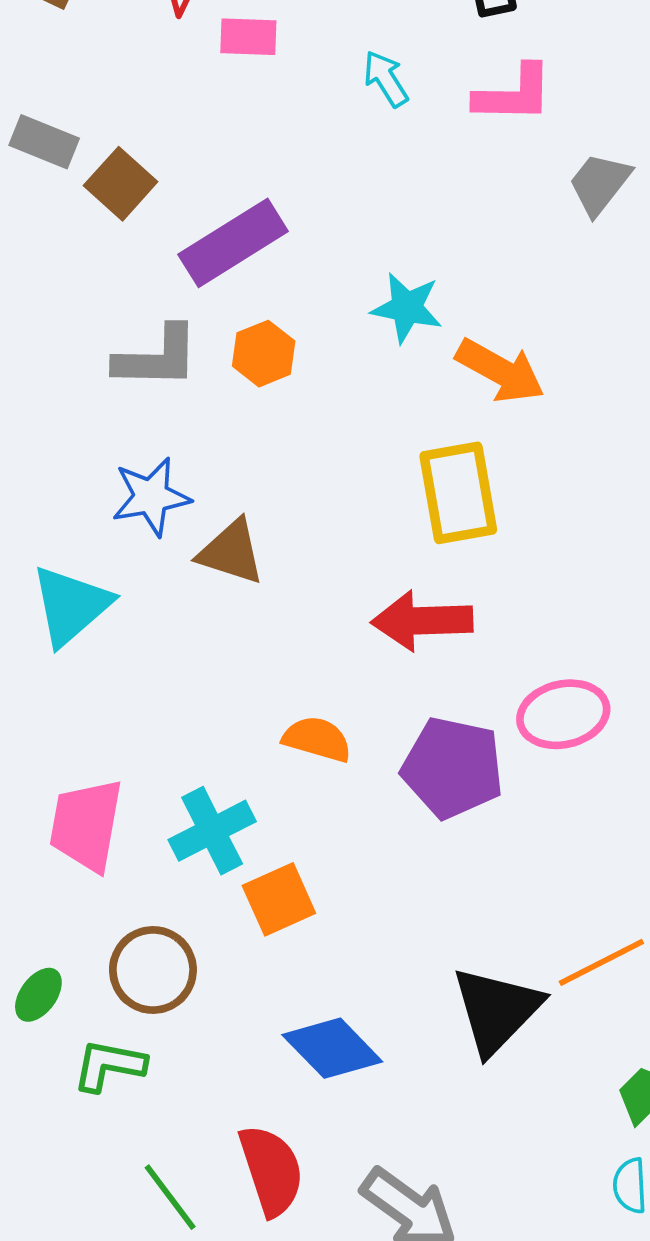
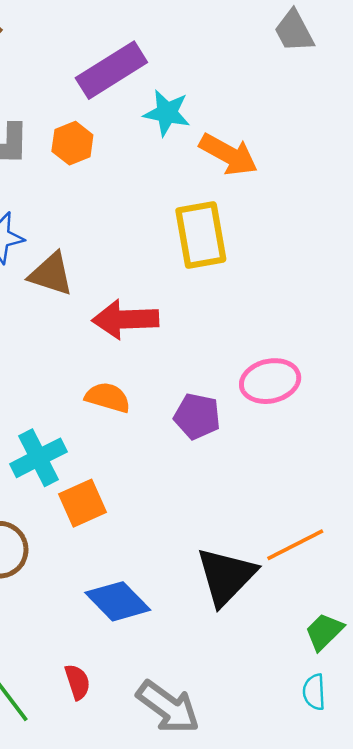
gray trapezoid: (600, 184) -> (294, 31), turned -66
purple rectangle: (233, 243) -> (111, 70), moved
red arrow: (422, 621) -> (125, 319), moved
purple pentagon: (453, 768) -> (197, 416), size x0.7
red semicircle: (271, 1170) -> (77, 682), size x0.6

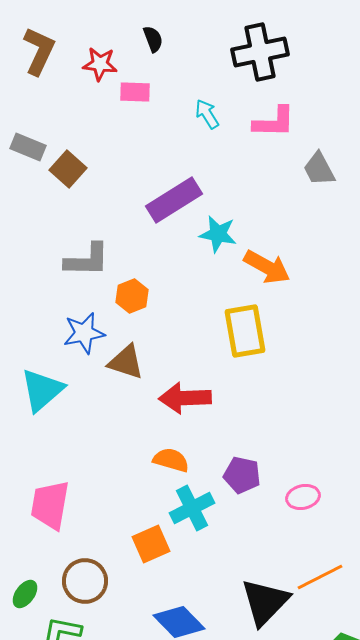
orange hexagon: (72, 143) -> (132, 296), moved
pink ellipse: (270, 381) -> (303, 497), moved, size x0.7
cyan cross: (38, 458) -> (192, 508), moved

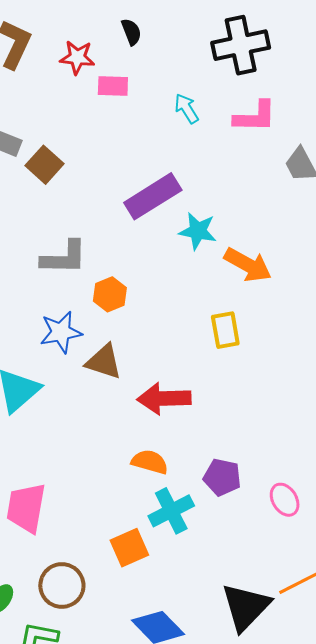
yellow rectangle: (245, 331) -> (225, 330), size x0.7
pink ellipse: (303, 497) -> (285, 500), turned 72

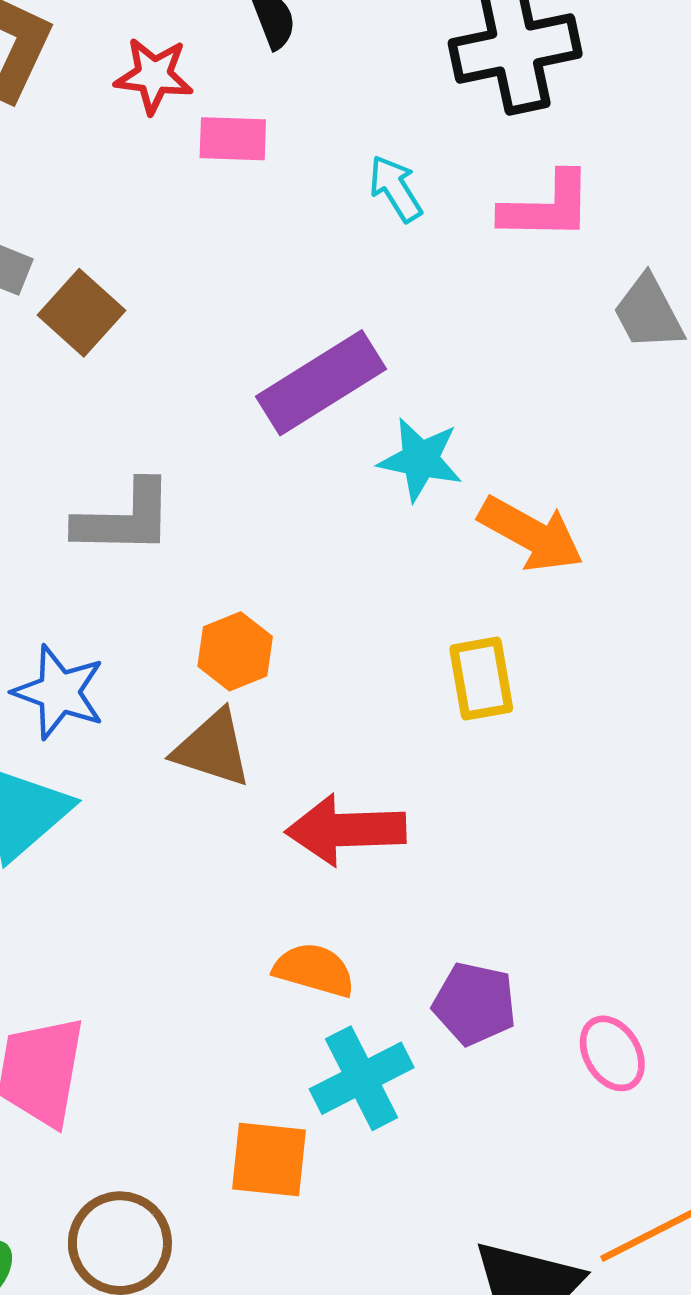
orange hexagon: (110, 294) -> (235, 651), moved
blue star: (61, 332) -> (59, 692), moved, turned 30
orange square: (129, 548) -> (269, 1160), turned 30

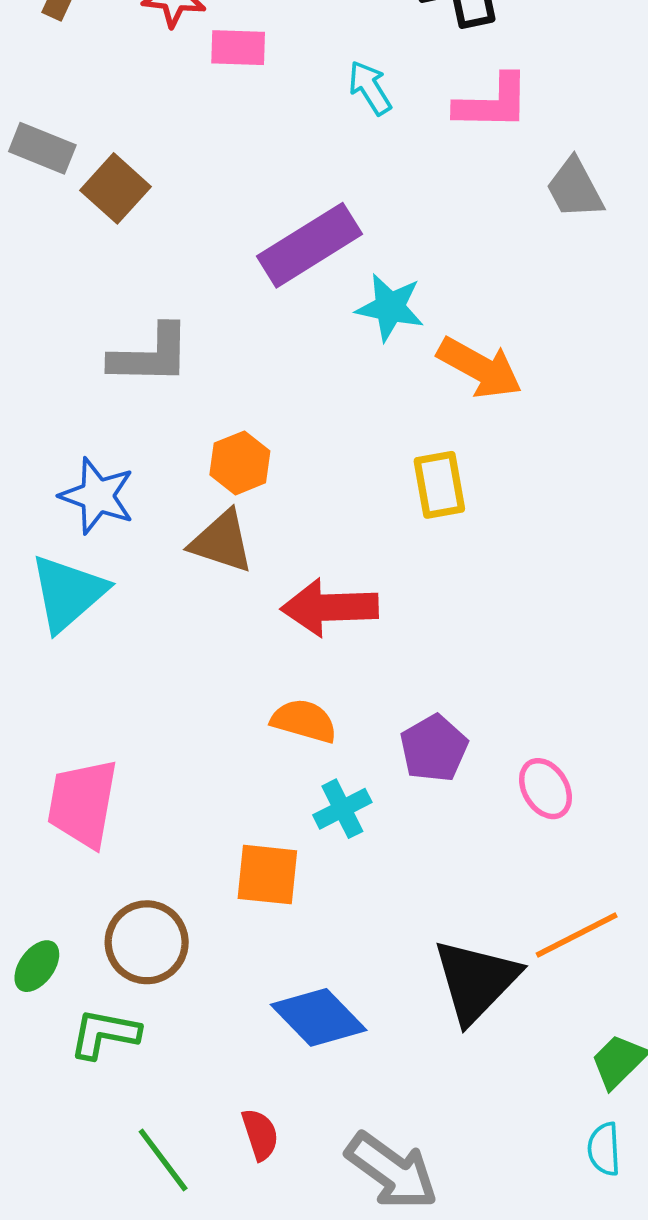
purple pentagon: (474, 1004) -> (434, 748), turned 30
cyan cross: (362, 1078) -> (342, 809), size x0.7

